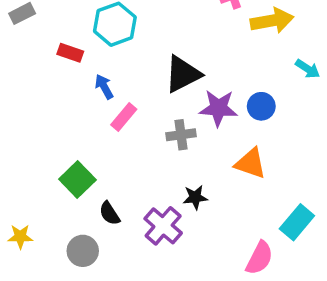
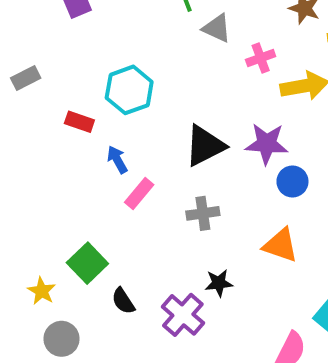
purple star: (218, 108) -> (267, 144), moved
yellow star: (20, 237) -> (42, 291), moved, turned 30
gray circle: (83, 251) -> (62, 339), moved

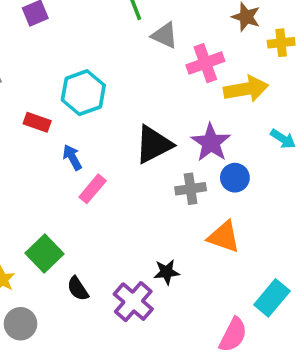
pink cross: (261, 58) -> (205, 63), size x1.4
purple star: (267, 144) -> (211, 143), turned 30
gray cross: (203, 213) -> (191, 189), moved

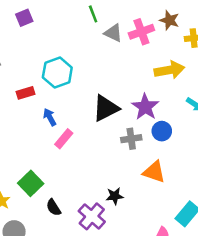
pink cross: (205, 63) -> (141, 32), moved
red rectangle: (37, 122) -> (26, 93), turned -36

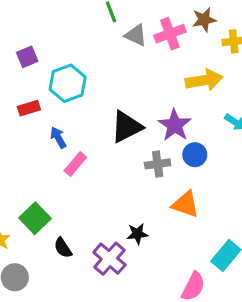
purple square: (24, 18) -> (27, 57), moved
brown star: (169, 20) -> (204, 20), turned -30

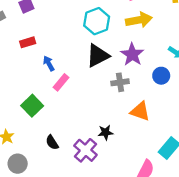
yellow arrow: (204, 80) -> (139, 20), moved
cyan hexagon: (68, 83) -> (97, 21), moved
blue circle: (195, 155) -> (161, 76), moved
green square: (35, 218) -> (32, 106), moved

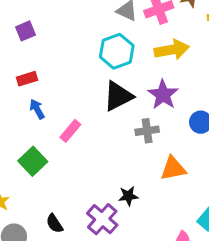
blue arrow: (49, 63) -> (37, 109), moved
orange triangle: (140, 111) -> (173, 168), turned -30
black semicircle: (52, 142) -> (54, 224), moved

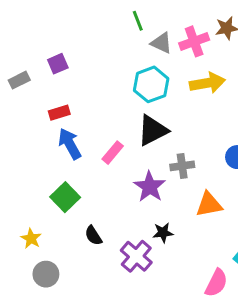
purple star: (163, 95) -> (150, 187), moved
blue arrow: (37, 109) -> (70, 144), size x1.5
pink rectangle: (70, 131) -> (113, 153), moved
black semicircle: (54, 224) -> (93, 236), moved

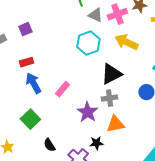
yellow arrow: (207, 83) -> (126, 42), turned -145
black triangle: (153, 130) -> (111, 74), moved
orange triangle: (209, 204) -> (115, 124), moved

